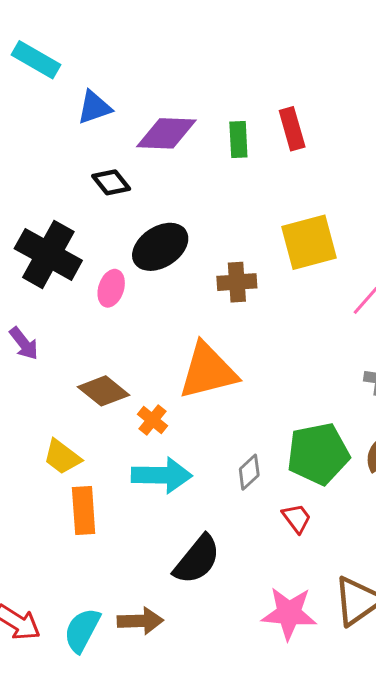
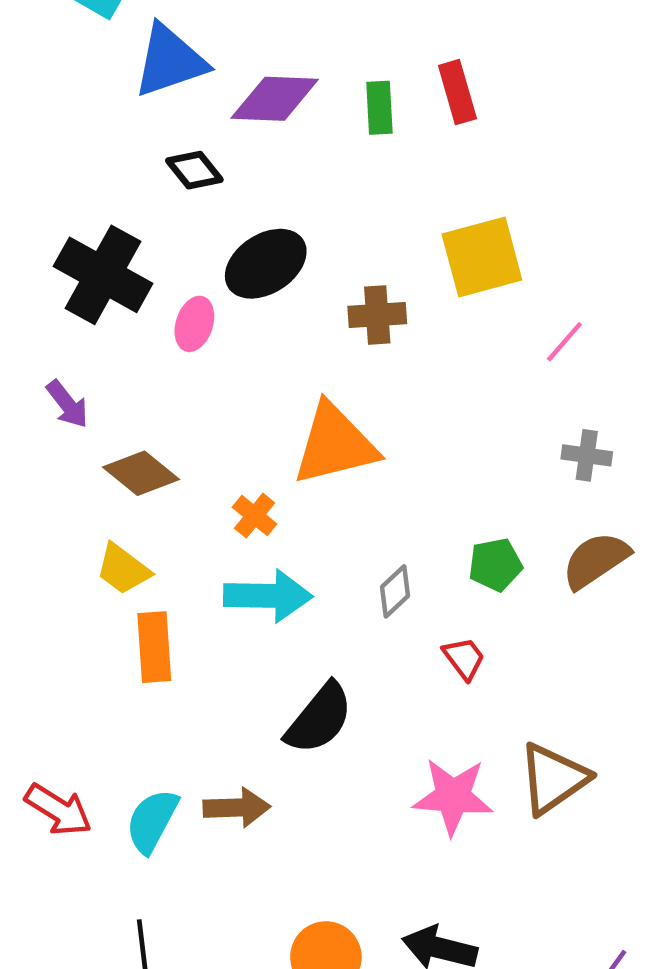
blue triangle: (94, 107) -> (170, 61), size x1.5
brown diamond: (103, 391) -> (141, 473), moved
green pentagon: (318, 454) -> (495, 565), size x0.6

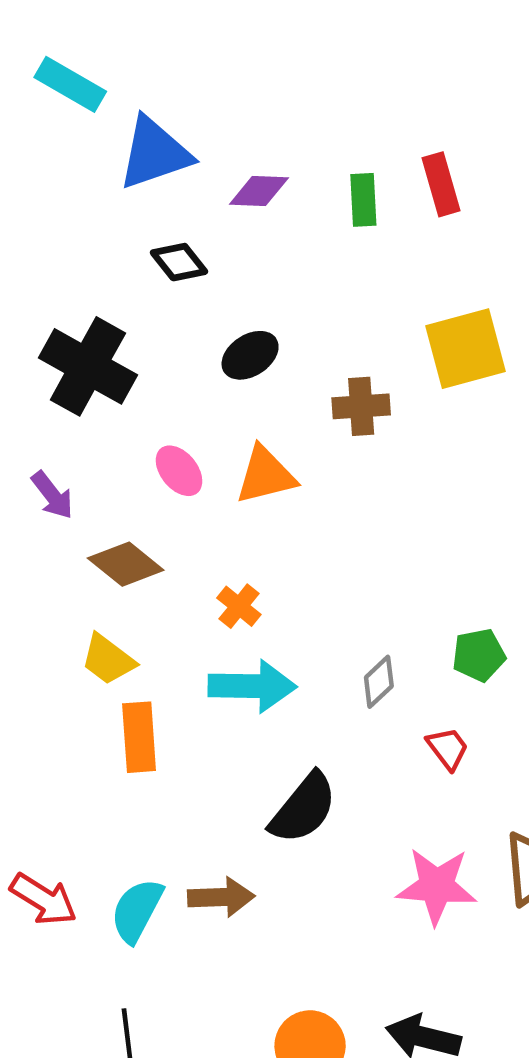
purple diamond: (275, 99) -> (259, 191), size x0.7
black ellipse: (266, 264) -> (250, 355), size x0.7
pink ellipse: (194, 324) -> (179, 471), moved, turned -57
orange triangle: (335, 444) -> (266, 475), moved, size x0.7

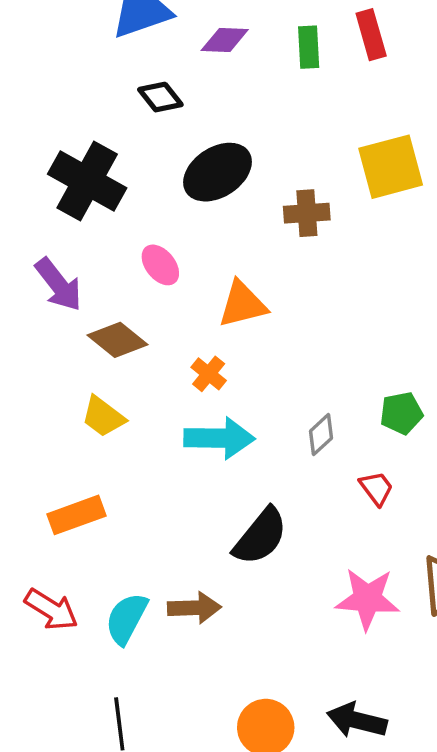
black ellipse: (250, 355) -> (218, 172), size x1.5
orange triangle: (266, 475) -> (242, 304), moved
purple arrow: (52, 495) -> (59, 285), size x1.4
orange rectangle: (139, 737) -> (76, 515), moved, turned 74

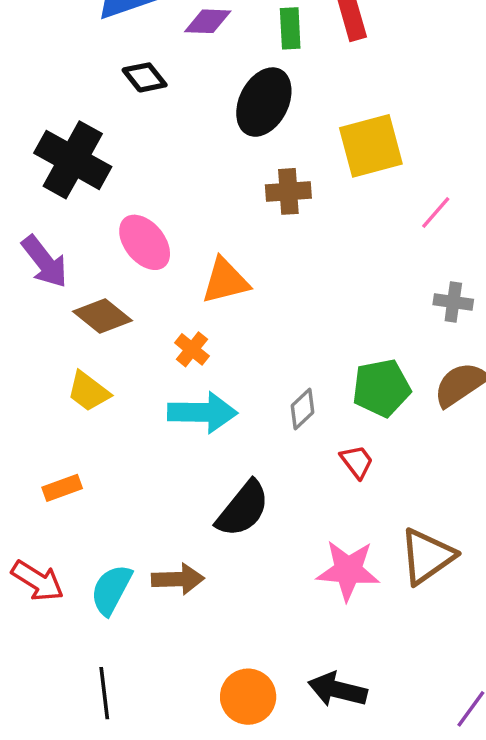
black ellipse: (218, 172) -> (264, 102), moved, turned -30
pink ellipse: (160, 265) -> (145, 242), size x1.4
green pentagon: (401, 413) -> (381, 388), size x1.4
orange rectangle: (76, 515) -> (62, 488), size x0.7

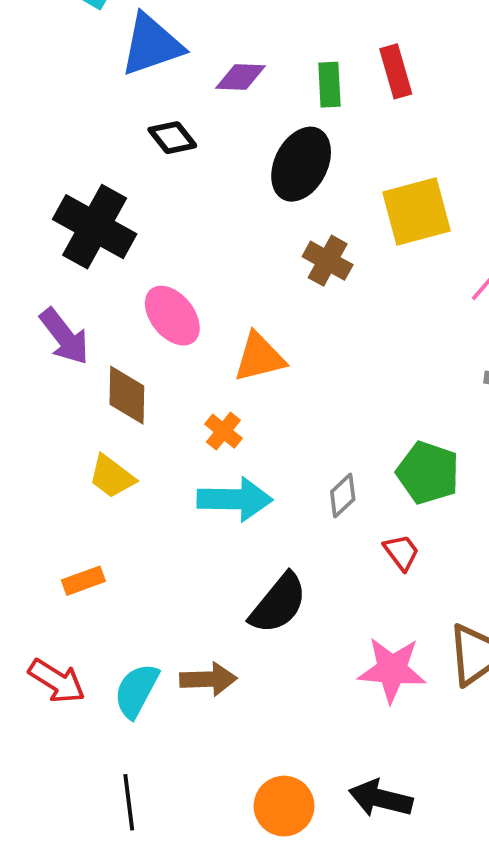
brown cross: (288, 191) -> (328, 261), turned 33
brown diamond: (103, 316) -> (127, 395), turned 52
green pentagon: (381, 388) -> (428, 473), turned 30

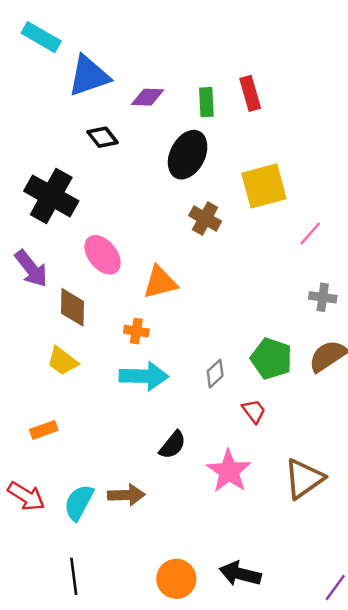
orange cross: (223, 431) -> (136, 331), turned -30
black semicircle: (278, 603) -> (173, 445), size x0.7
pink star: (392, 670) -> (229, 471), moved, turned 30

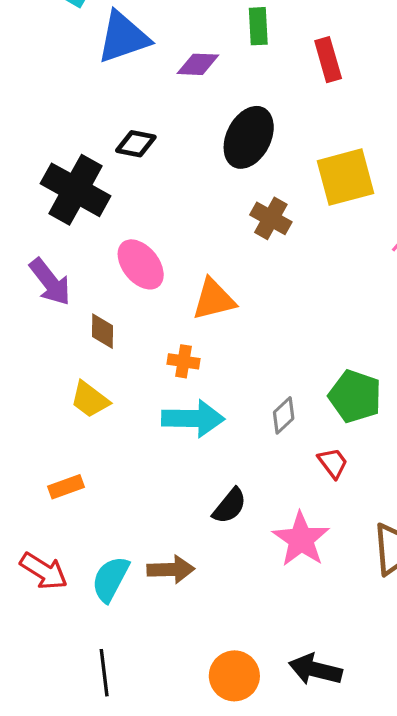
green rectangle: (206, 102) -> (258, 26), moved
black diamond: (103, 137) -> (136, 144), moved, turned -40
brown diamond: (72, 307) -> (103, 331), size x0.7

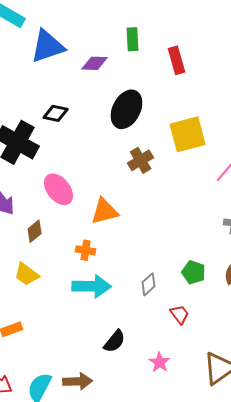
brown cross: (271, 218) -> (141, 160), turned 30
brown diamond: (103, 331) -> (35, 231), turned 50
green pentagon: (355, 396) -> (194, 272), size x0.7
pink star: (301, 539) -> (160, 362), size x0.6

